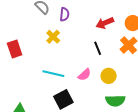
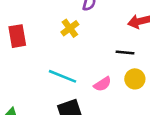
black line: (98, 48) -> (125, 53), turned -72
yellow circle: (109, 76) -> (135, 79), moved

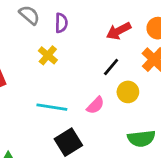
black line: (125, 53) -> (111, 67), turned -42

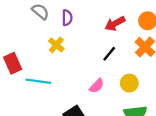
yellow circle: (128, 92) -> (129, 83), moved
cyan line: (52, 107) -> (38, 81), moved

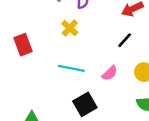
cyan line: (38, 81) -> (71, 68), moved

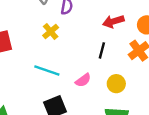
black line: (125, 40) -> (102, 50), turned -35

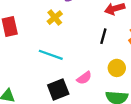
pink semicircle: (83, 80) -> (84, 78), moved

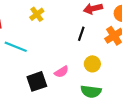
cyan line: (51, 55) -> (16, 47), moved

